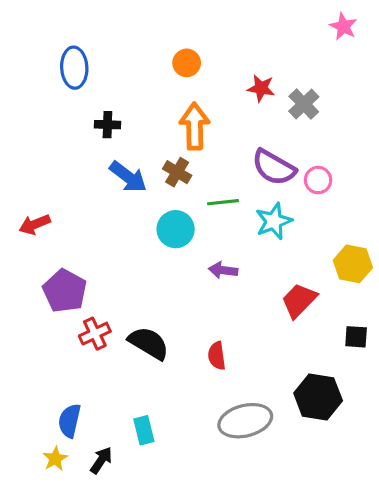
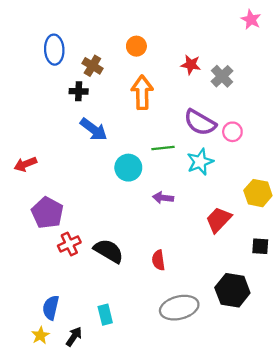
brown cross: (177, 172) -> (92, 66), moved

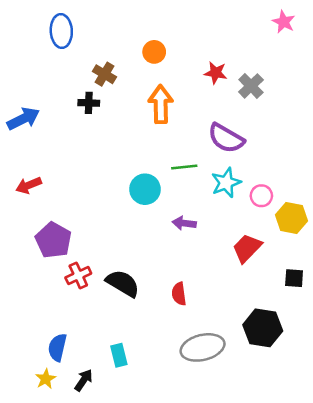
blue ellipse: (54, 50) -> (61, 31), moved
blue arrow: (94, 129) -> (23, 119), moved, turned -64
pink circle: (232, 132) -> (261, 196), moved

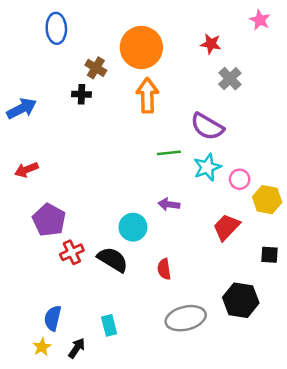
orange circle: (154, 52) -> (141, 47), size x2.0
red star: (216, 73) -> (211, 44), moved
cyan circle: (145, 189) -> (133, 227), moved

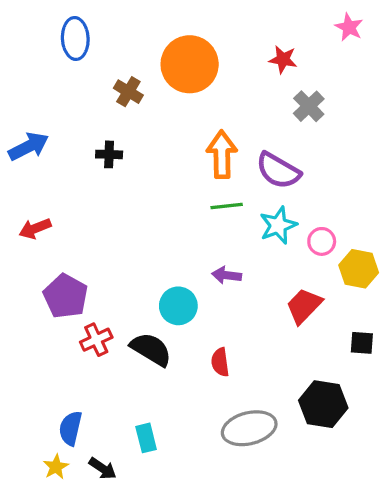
black cross: (81, 94) -> (109, 154), moved
orange arrow: (147, 95) -> (222, 154), moved
black arrow: (77, 348) -> (103, 468), turned 90

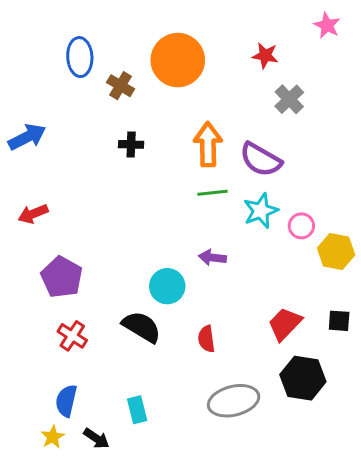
blue ellipse: (75, 39) -> (80, 57), moved
black cross: (109, 154) -> (131, 144), moved
red trapezoid: (304, 306) -> (285, 324), moved
red cross: (96, 340) -> (72, 336), moved, turned -32

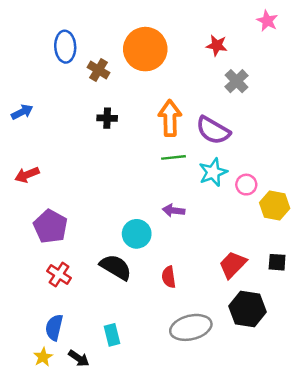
blue arrow: (27, 137) -> (22, 112), size x0.7

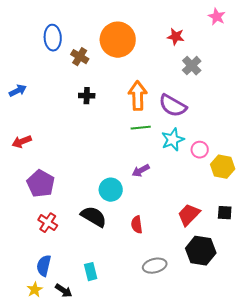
purple arrow: (174, 210) -> (141, 171), turned -36
gray ellipse: (191, 327) -> (155, 266), size x0.7

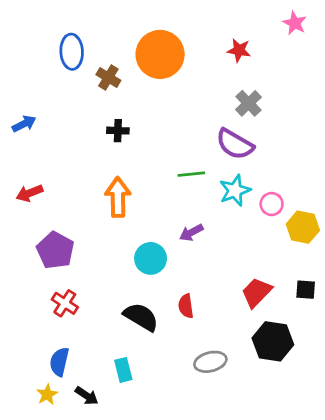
gray cross: (192, 66) -> (248, 103), moved
orange arrow: (138, 96) -> (118, 197), moved
black semicircle: (94, 217) -> (141, 317), moved

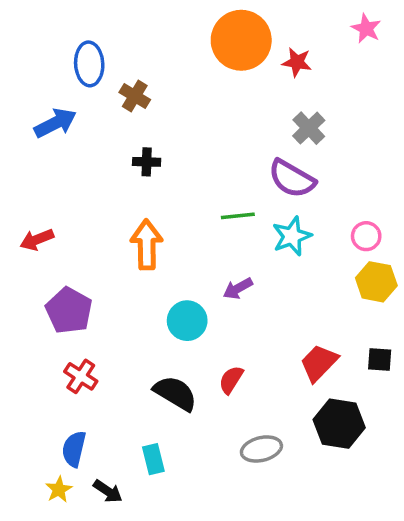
orange circle: (160, 54) -> (241, 40), moved
blue arrow: (24, 124) -> (55, 123), moved, size x1.4
pink circle: (272, 204) -> (366, 236), moved
red semicircle: (186, 306) -> (231, 380), turned 40

